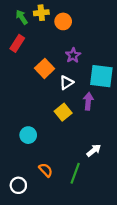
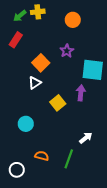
green arrow: (22, 17) -> (20, 16), turned -96
orange circle: (63, 21) -> (73, 20), moved
white triangle: (66, 83) -> (35, 83), moved
orange semicircle: (46, 170) -> (42, 156), turned -32

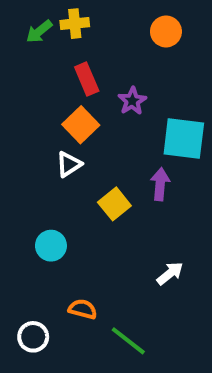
orange circle: (73, 20) -> (166, 31), moved
red rectangle: (16, 40) -> (87, 79), moved, turned -56
green line: (69, 159) -> (128, 341), moved, turned -72

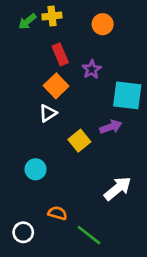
orange circle: (166, 31) -> (103, 24), moved
purple arrow: (160, 184) -> (111, 127), turned 65
white arrow: (170, 273) -> (118, 188), size x1.5

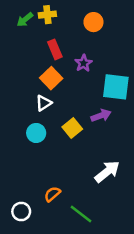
cyan circle: (36, 169) -> (36, 133), moved
orange semicircle: (57, 213) -> (52, 194), turned -56

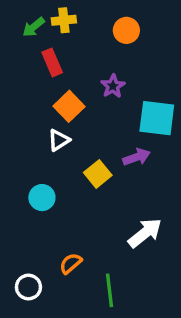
red rectangle: (55, 49) -> (52, 62), moved
cyan circle: (36, 133) -> (42, 198), moved
green line: (81, 214) -> (109, 290), turned 45

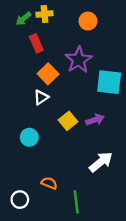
purple star: (113, 86) -> (79, 60), size x1.6
purple arrow: (137, 157) -> (95, 120), moved
orange semicircle: (71, 263) -> (49, 183), turned 63

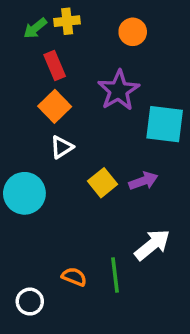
orange square: (48, 74) -> (55, 106), moved
cyan circle: (29, 137) -> (24, 193), moved, size x1.5
green line: (76, 202) -> (115, 275), moved

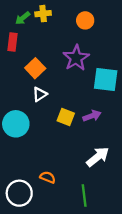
red rectangle: (55, 66) -> (12, 42), moved, turned 30
yellow square: (103, 183) -> (66, 117), turned -30
green line: (115, 275) -> (84, 195), moved
white circle: (30, 302) -> (19, 193), size x1.5

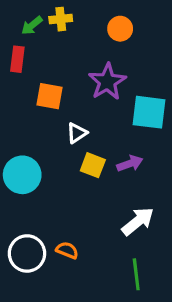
orange square: (35, 68) -> (49, 96), turned -36
white triangle: (40, 94) -> (77, 133), moved
white circle: (19, 193) -> (27, 253), moved
green line: (84, 195) -> (136, 274), moved

